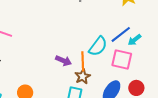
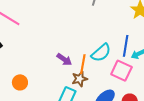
blue line: (121, 34) -> (126, 46), turned -55

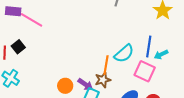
purple arrow: (64, 59) -> (85, 84), moved
orange circle: (20, 82) -> (65, 86), moved

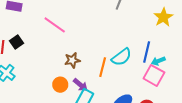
pink line: (31, 20) -> (55, 25), moved
pink square: (145, 71) -> (154, 75), moved
brown star: (103, 80) -> (72, 60), moved

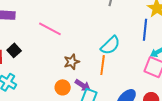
blue line: (147, 52) -> (145, 30), moved
cyan semicircle: (121, 57) -> (110, 45), moved

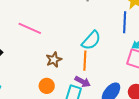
purple arrow: (83, 85) -> (83, 82), moved

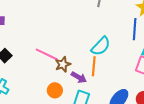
pink line: (30, 28) -> (47, 54), moved
purple arrow: (83, 82) -> (79, 77), moved

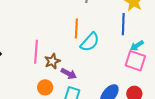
pink line: (47, 54) -> (36, 52), turned 70
orange line: (94, 66) -> (76, 28), moved

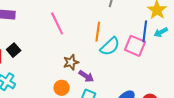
cyan arrow: (137, 46) -> (161, 32), moved
pink line: (36, 52) -> (57, 23), moved, turned -35
pink square: (135, 61) -> (135, 46), moved

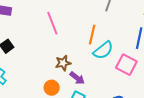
pink square: (135, 46) -> (126, 65), moved

